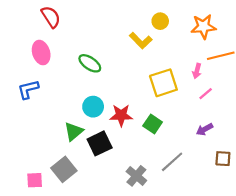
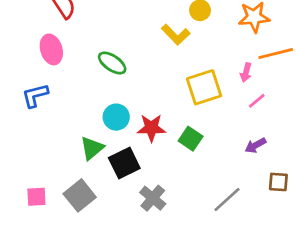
gray line: (172, 162) -> (227, 199), moved
gray cross: (136, 176) -> (153, 198), moved
pink square: (35, 180) -> (36, 197), moved

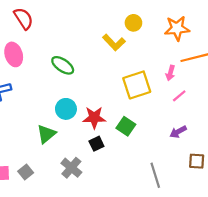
black square: (124, 163) -> (96, 144), moved, size x0.6
gray square: (80, 195) -> (26, 172), moved, size x0.6
gray cross: (153, 198) -> (71, 168), moved
gray line: (227, 199) -> (155, 175), turned -65

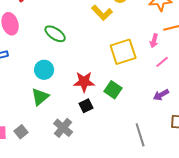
cyan circle: (66, 109) -> (44, 70), moved

